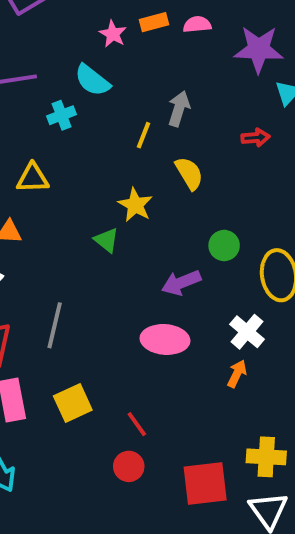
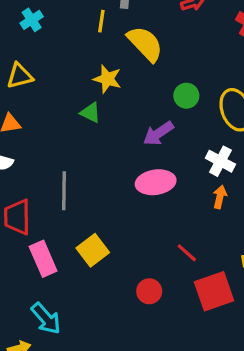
yellow semicircle: (189, 173) -> (145, 44), size x1.4
red line: (137, 424) -> (187, 253), moved

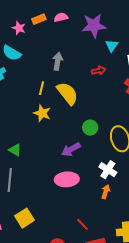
yellow line: (101, 21) -> (41, 88), moved
green triangle: (90, 113) -> (15, 150), moved

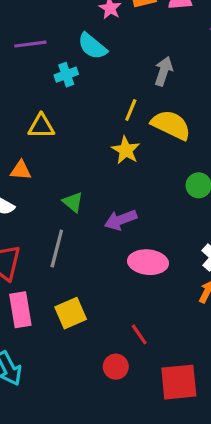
yellow semicircle: (67, 93) -> (171, 125), turned -35
purple arrow: (71, 149) -> (121, 220), moved
red line: (82, 224) -> (139, 334), moved

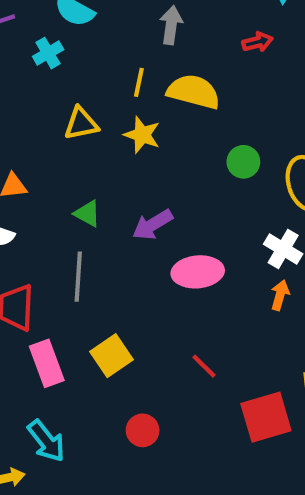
yellow triangle: (41, 126) -> (81, 124), moved
red circle: (116, 367) -> (143, 430), moved

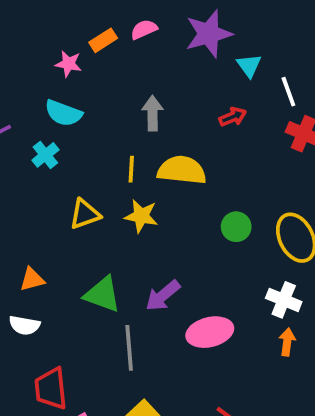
green triangle: (87, 214) -> (102, 294), size x1.5
gray line: (78, 277) -> (129, 348), moved

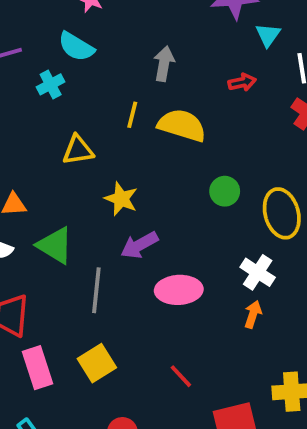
yellow star: (141, 216) -> (121, 199), moved
green triangle: (102, 294) -> (55, 245), moved

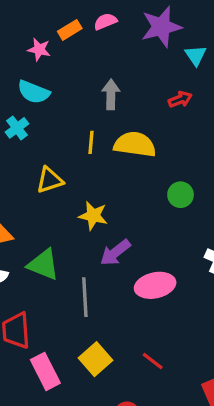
red line: (181, 376) -> (153, 361), moved

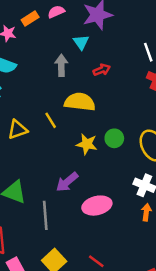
cyan triangle: (196, 55) -> (81, 42), moved
red arrow: (180, 99) -> (102, 70), moved
yellow line: (91, 142) -> (51, 120), moved, turned -35
yellow star: (93, 216) -> (87, 144), moved

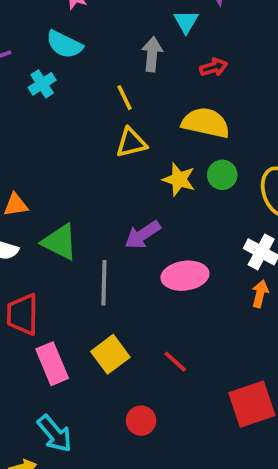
yellow semicircle: (80, 102) -> (206, 123), moved
yellow line: (51, 120) -> (125, 98), moved
yellow triangle: (18, 130) -> (131, 143), moved

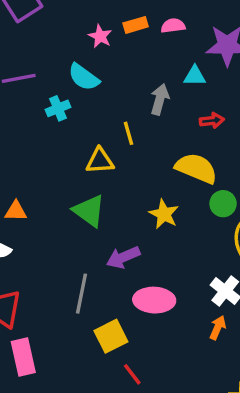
cyan triangle: (186, 22) -> (195, 76), turned 50
yellow triangle: (131, 143) -> (100, 161), moved
green circle: (222, 175) -> (223, 204), moved
green triangle: (60, 242) -> (89, 211), moved
yellow square: (110, 354) -> (111, 336), moved

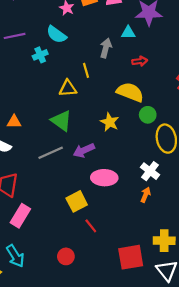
gray line: (82, 294) -> (51, 153), moved, turned 55
pink rectangle: (23, 357) -> (20, 216), turned 45

